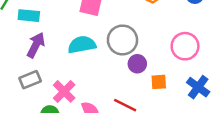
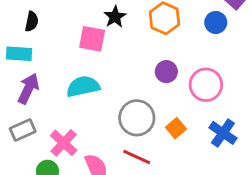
gray circle: (122, 40) -> (137, 118), moved
purple circle: (137, 64) -> (166, 72), moved
orange square: (159, 82) -> (176, 128), turned -35

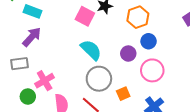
blue circle: (216, 22) -> (149, 41), moved
cyan semicircle: (83, 87) -> (91, 50), moved, turned 40

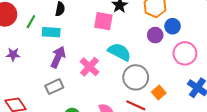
purple circle: (128, 54) -> (155, 35), moved
pink cross: (45, 81) -> (90, 67), moved
orange square: (123, 94) -> (159, 93), moved

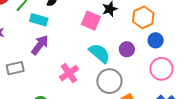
purple circle: (155, 35) -> (127, 49), moved
pink cross: (90, 67) -> (69, 73), moved
gray rectangle: (54, 87) -> (15, 68), moved

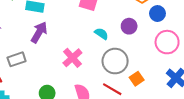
cyan semicircle: (99, 53) -> (101, 34), size x0.6

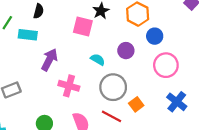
purple arrow: (39, 32) -> (49, 60), moved
pink cross: (72, 58) -> (69, 86), turned -30

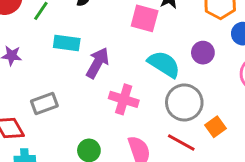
cyan rectangle: (28, 35) -> (67, 43), moved
cyan semicircle: (98, 60) -> (164, 64), size x1.6

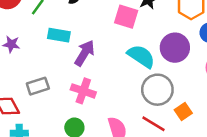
purple circle: (203, 53) -> (175, 48), size x1.5
pink cross: (124, 99) -> (83, 91), moved

